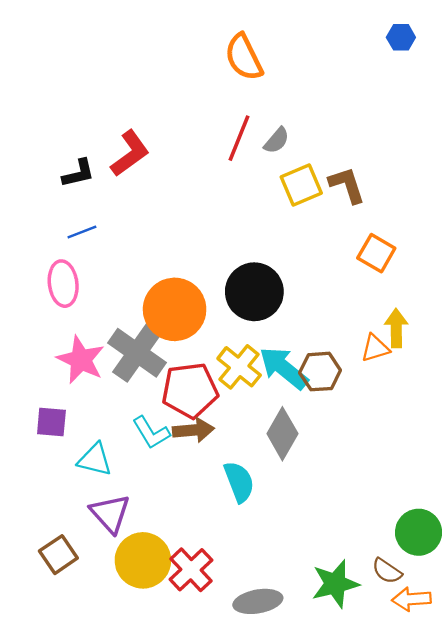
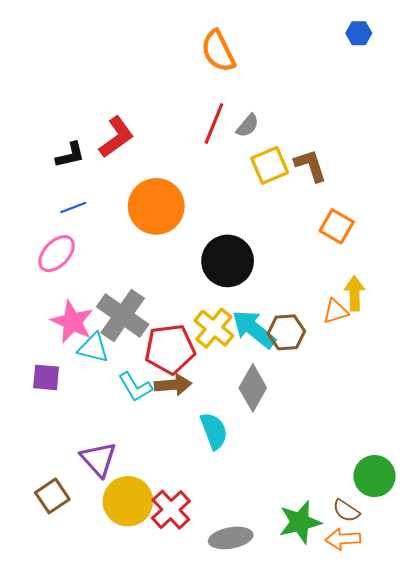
pink ellipse: (63, 284) -> (57, 254), turned 51
orange circle: (175, 309) -> (156, 206), moved
cyan triangle: (95, 460) -> (93, 348), moved
orange arrow: (411, 599) -> (343, 539), moved

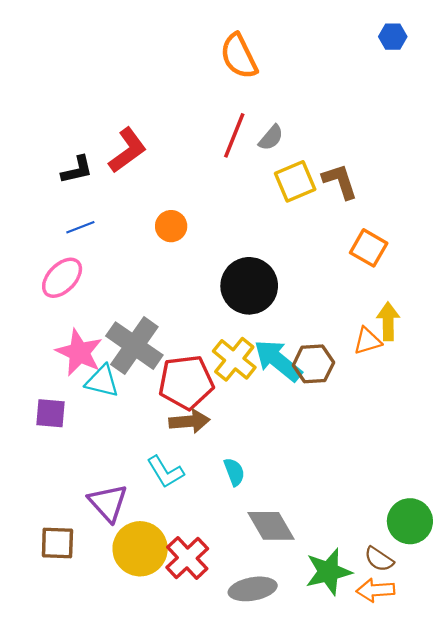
orange circle: (156, 206) -> (171, 226), size x0.5
cyan L-shape: (135, 387) -> (165, 472), moved
gray diamond: (253, 388) -> (271, 526), moved, turned -60
cyan semicircle: (214, 431) -> (234, 472), size x0.7
brown square: (52, 496) -> (57, 543), turned 36

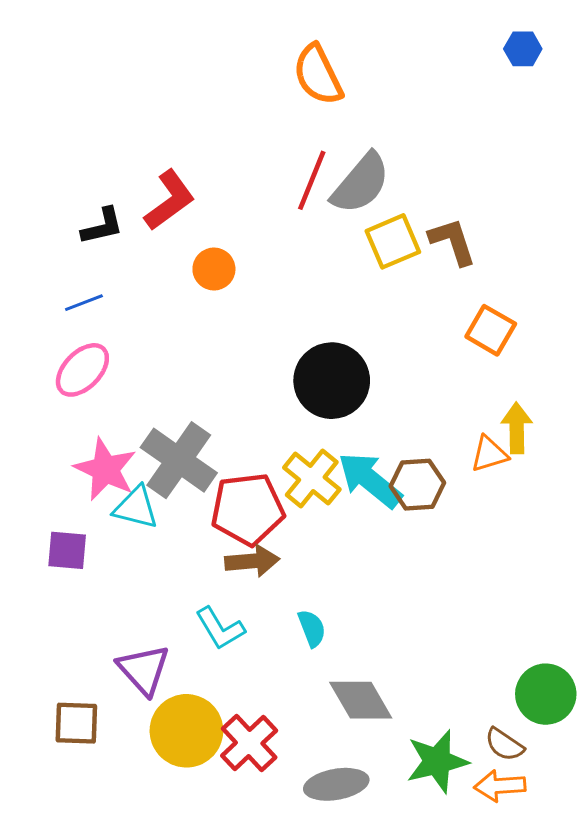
gray semicircle: (271, 138) -> (361, 183), size x1.8
orange circle: (171, 226) -> (214, 269), moved
blue line: (80, 227) -> (84, 303), moved

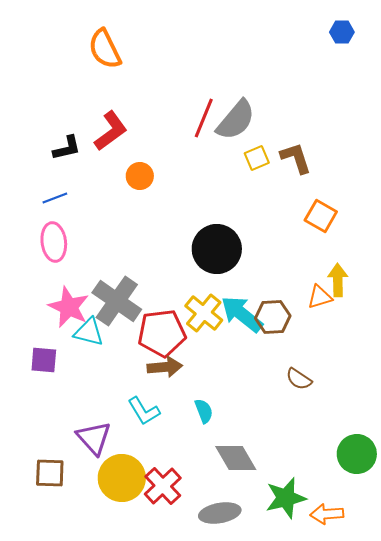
orange semicircle: (318, 75) -> (105, 49), moved
yellow square: (393, 241) -> (257, 158), size x0.7
pink ellipse: (82, 370) -> (54, 242), turned -51
brown semicircle: (504, 745) -> (299, 379), moved

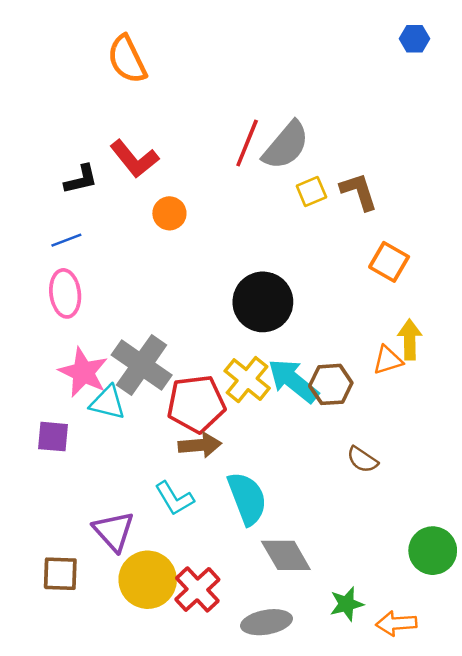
red L-shape: (111, 131) -> (134, 159), turned 87
cyan semicircle: (204, 411) -> (247, 498), size x1.8
green star: (286, 498) -> (347, 604), size x0.7

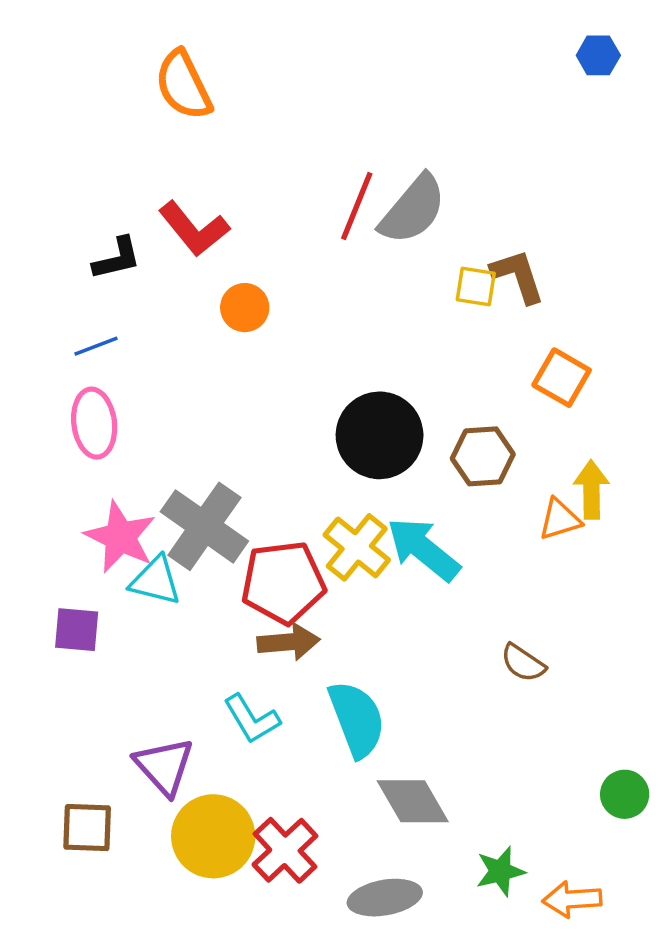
yellow square: (311, 192) -> (476, 287), moved, turned 32
brown hexagon: (331, 384) -> (483, 456), moved
green circle: (433, 551) -> (625, 794), size x0.7

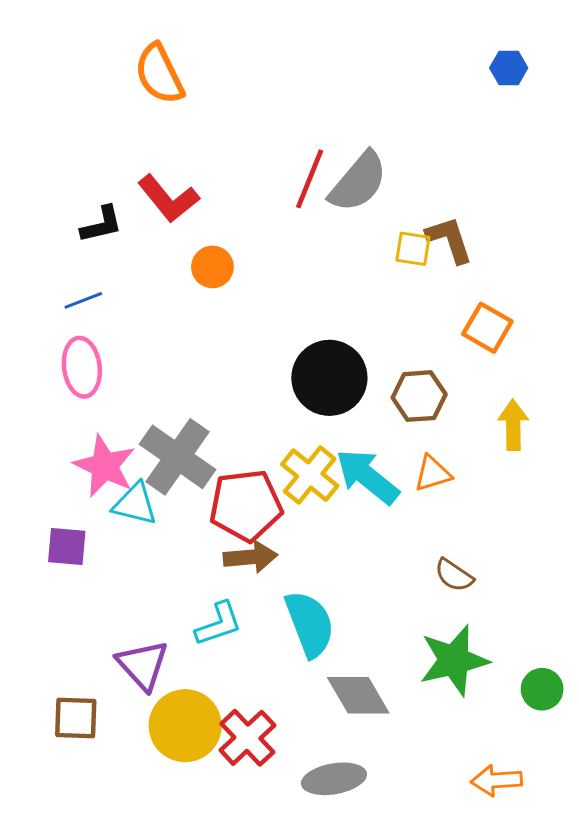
blue hexagon: (598, 55) -> (509, 68), moved
orange triangle: (560, 519) -> (433, 474), moved
cyan L-shape: (252, 719) -> (219, 624), turned -78
green star: (500, 871) -> (454, 660), moved, size x1.6

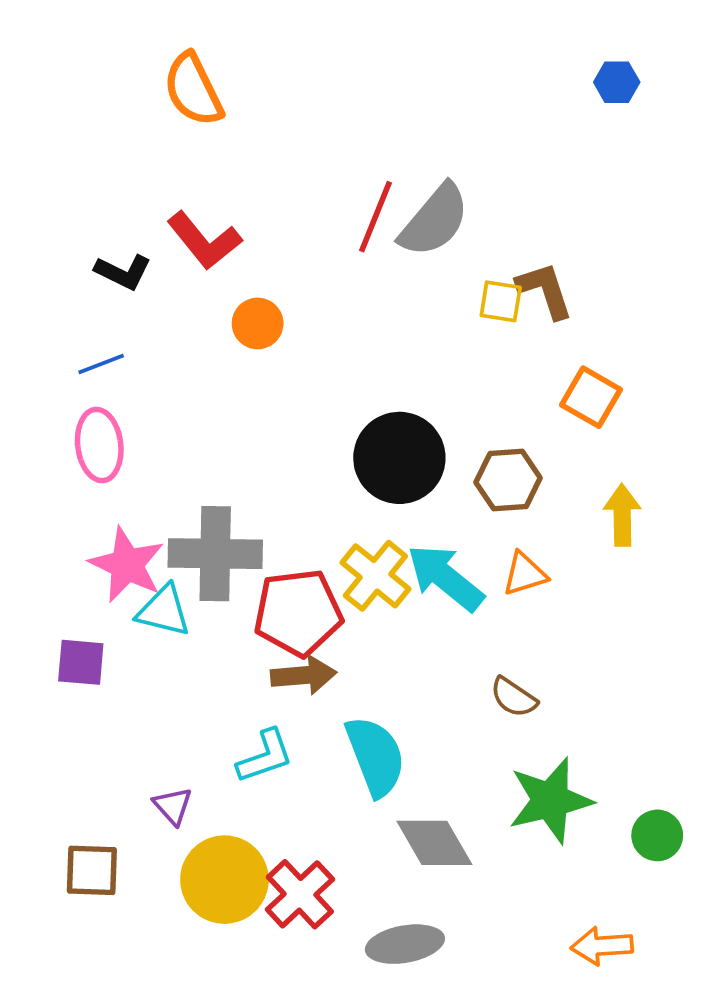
black L-shape: (102, 224) -> (123, 272), turned 39
gray cross: (178, 457) -> (215, 554), turned -34
brown semicircle: (454, 575) -> (514, 697), moved
purple triangle: (143, 665) -> (173, 806), size x0.6

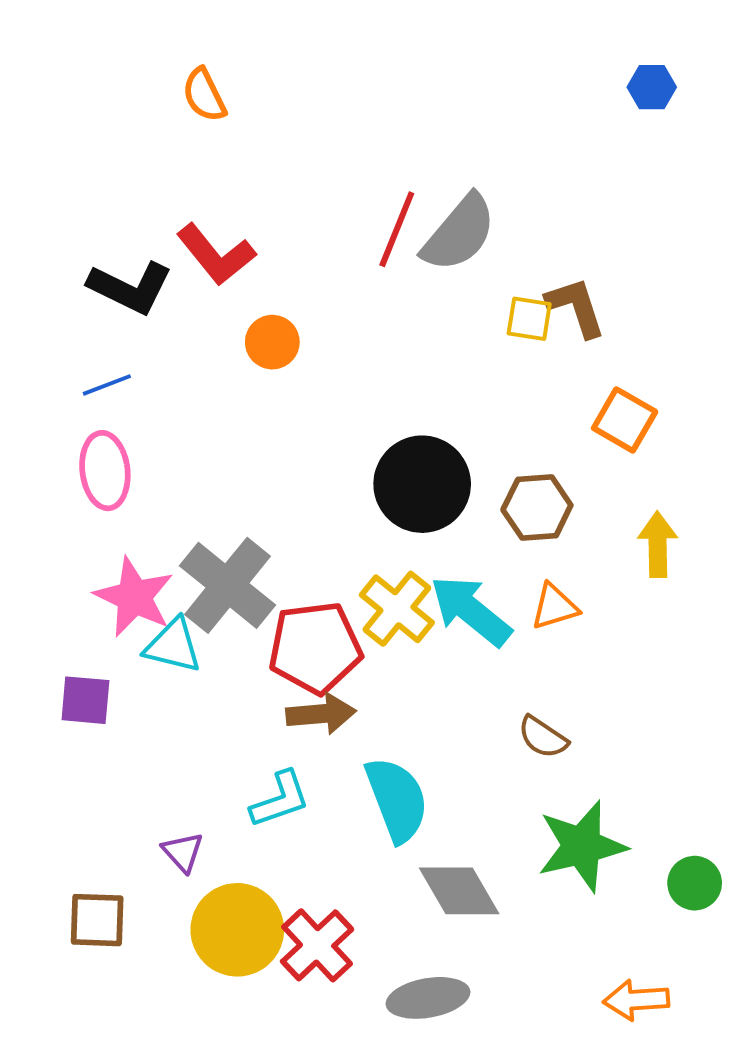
orange semicircle: (193, 90) -> (204, 95), size x0.7
black L-shape: (123, 272) -> (130, 288), size x1.4
gray cross: (215, 554) -> (228, 585), turned 38

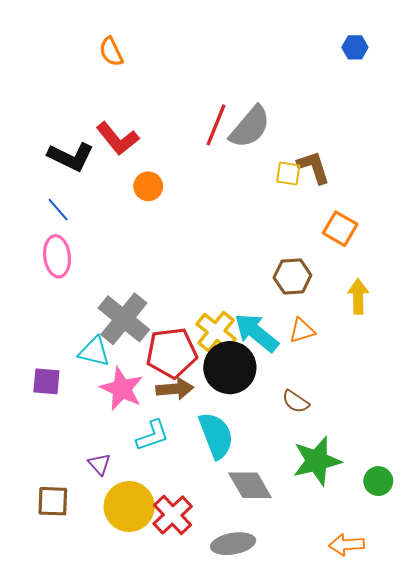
blue line: (107, 385) -> (58, 210), turned 70
black circle: (422, 484) -> (230, 368), moved
pink star: (134, 597) -> (122, 389), moved

